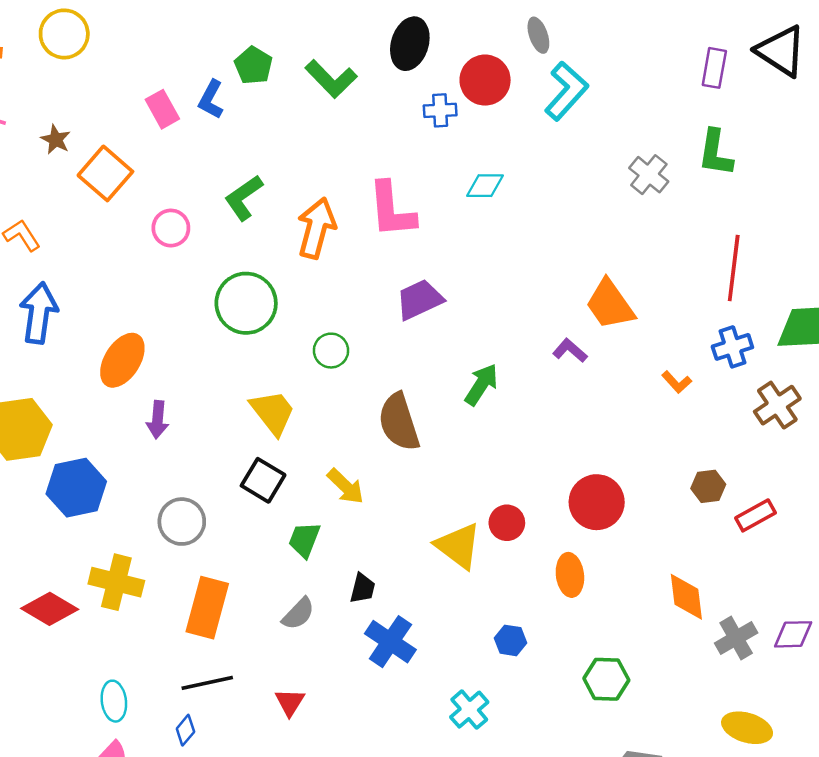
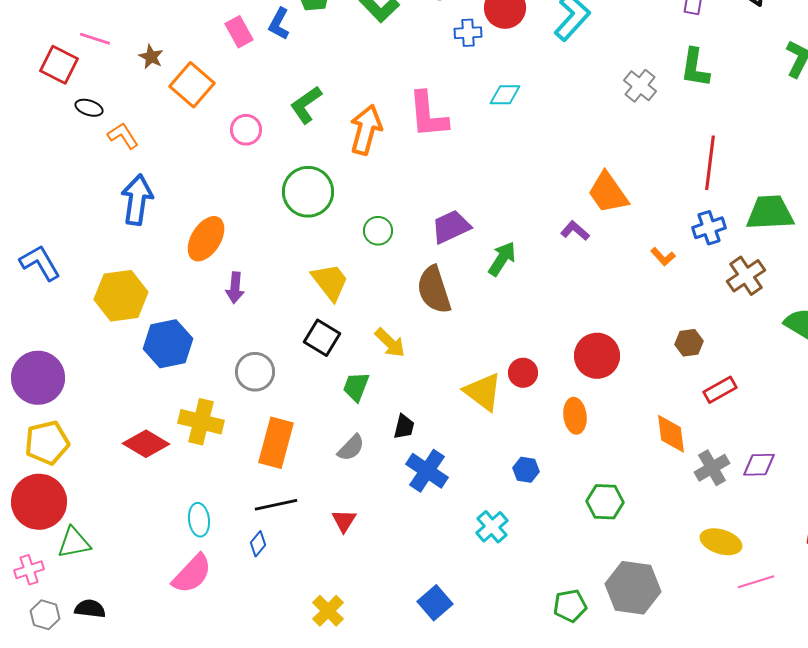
purple trapezoid: (420, 300) -> (451, 227), moved
red rectangle: (756, 515) -> (720, 390), moved

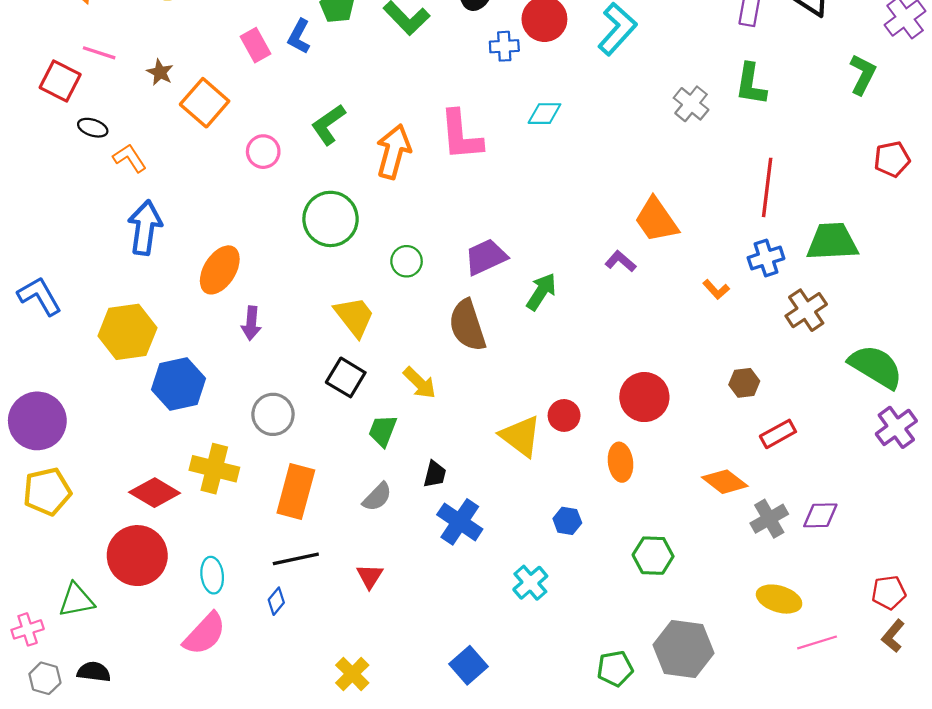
orange diamond: (671, 434) -> (725, 482), turned -45
red circle: (39, 502) -> (137, 556), moved

